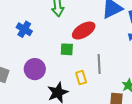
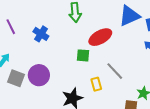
gray line: (99, 64) -> (115, 71), turned -42
purple circle: (35, 69) -> (39, 75), moved

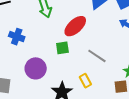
purple circle: (39, 75) -> (36, 68), moved
yellow rectangle: (96, 84) -> (85, 81), moved

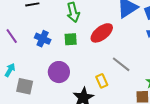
green square: (62, 48) -> (71, 39), moved
yellow rectangle: (85, 81) -> (102, 81), moved

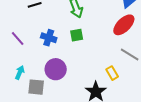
red ellipse: (102, 33) -> (124, 25), moved
purple circle: (59, 72) -> (56, 69), moved

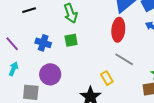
red ellipse: (124, 25) -> (118, 30), turned -40
cyan arrow: (20, 72) -> (13, 69), moved

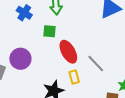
red ellipse: (118, 30) -> (68, 52), moved, turned -50
blue cross: (43, 43) -> (24, 13), moved

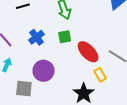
blue cross: (24, 13) -> (37, 37), moved, turned 35

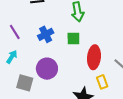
red ellipse: (88, 52) -> (94, 57), turned 40

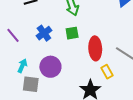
cyan arrow: (12, 57) -> (22, 66), moved

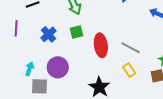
purple line: (13, 35) -> (16, 28), moved, turned 49
yellow rectangle: (107, 72) -> (129, 70), moved

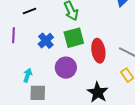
green square: (76, 32) -> (74, 38), size x1.5
purple circle: (58, 67) -> (66, 68), moved

